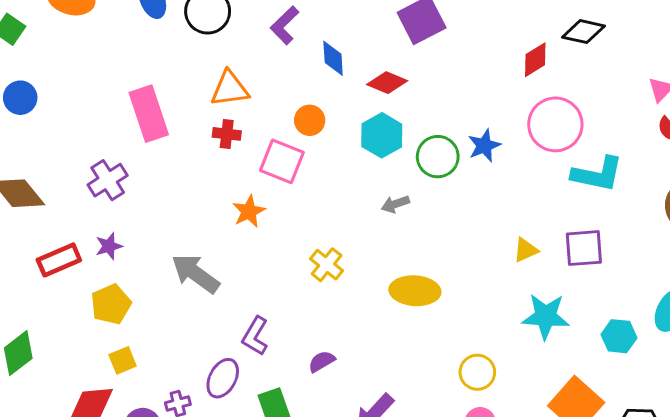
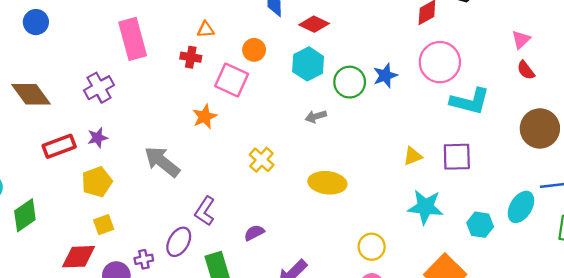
orange triangle: (230, 89) -> (206, 30), moved, size x0.6

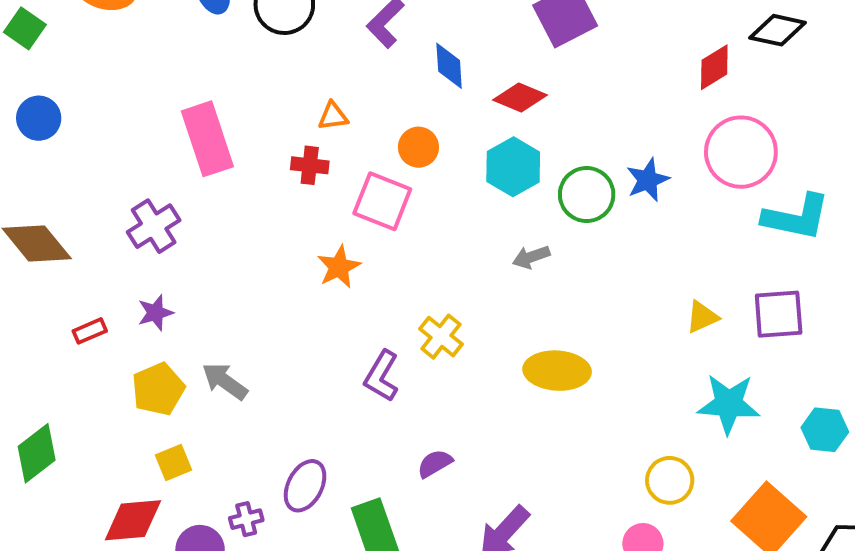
red rectangle: (59, 146) -> (90, 331), size x0.6
gray arrow: (162, 162) -> (225, 381), moved, size x0.7
purple L-shape: (205, 211) -> (382, 376), moved
yellow circle: (372, 247) -> (670, 480), moved

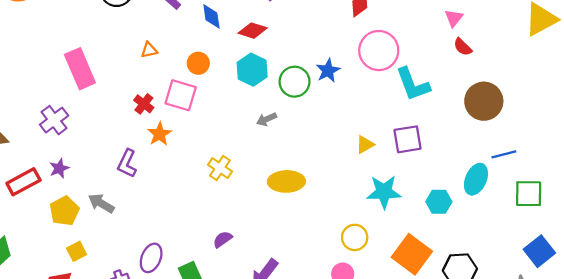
red cross: (310, 165) -> (144, 104), moved, turned 36
cyan L-shape: (796, 217) -> (413, 84), turned 63
red rectangle: (90, 331) -> (23, 182), size x1.8
purple L-shape: (382, 376) -> (127, 163), moved

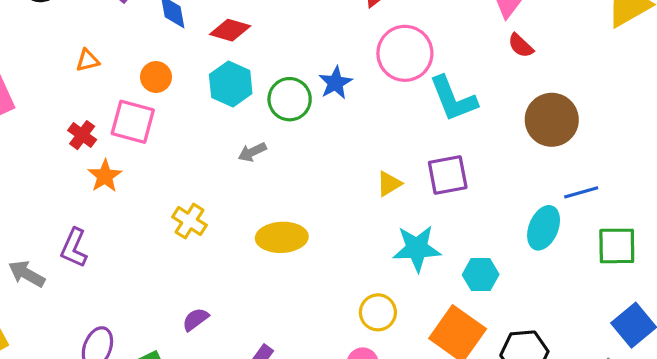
purple L-shape: (127, 163) -> (74, 248), moved
cyan hexagon: (439, 202) -> (481, 275), moved

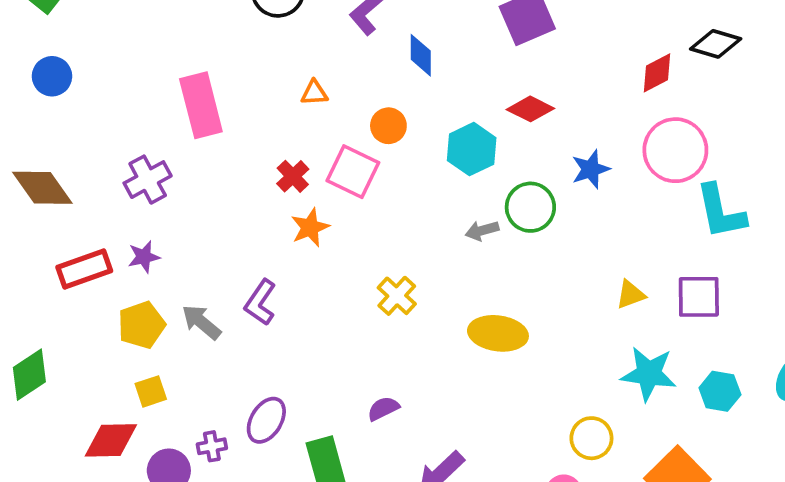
red diamond: (230, 30) -> (530, 109), moved
green circle: (290, 99) -> (530, 207), moved
cyan hexagon: (481, 275) -> (720, 391), moved

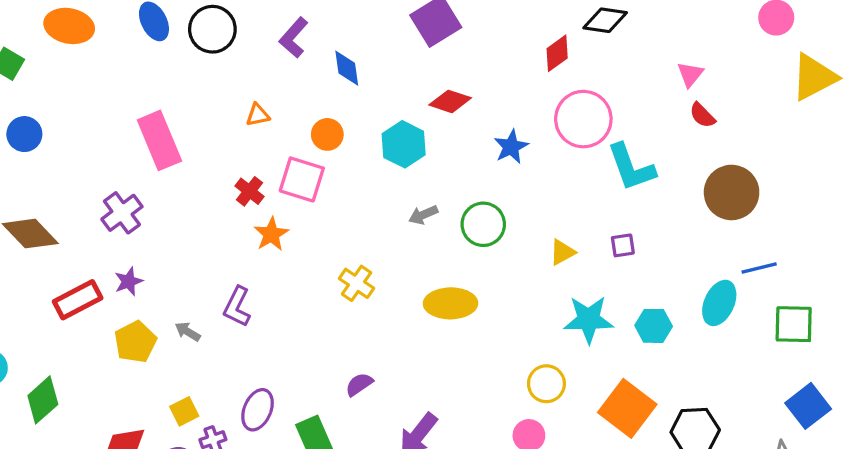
green circle: (530, 207) -> (483, 224), moved
purple square: (699, 297) -> (623, 245), size x0.6
gray arrow: (201, 322) -> (188, 332), size x0.7
yellow square: (151, 391) -> (184, 411), moved

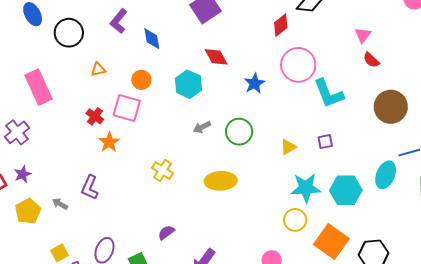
black circle: (212, 29) -> (69, 33), moved
red diamond: (450, 101) -> (216, 57), turned 45
cyan hexagon: (654, 326) -> (346, 190), size x1.4
yellow circle: (546, 384) -> (295, 220), moved

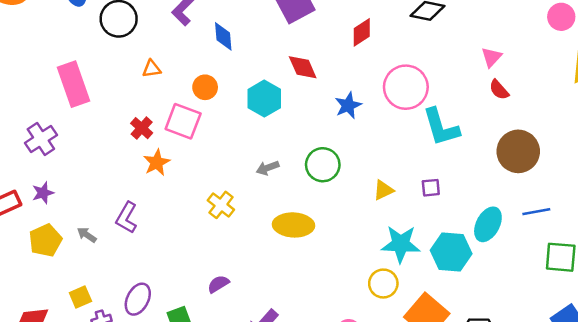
red diamond: (281, 25) -> (362, 32), moved
gray arrow: (202, 127) -> (268, 168), moved
cyan ellipse: (386, 175) -> (488, 224), moved

